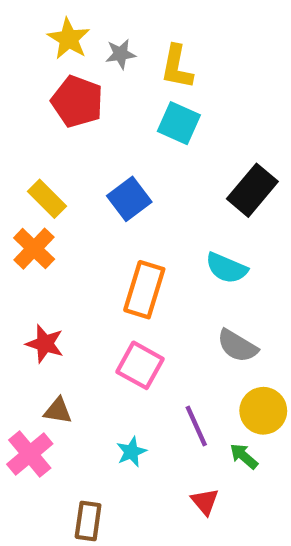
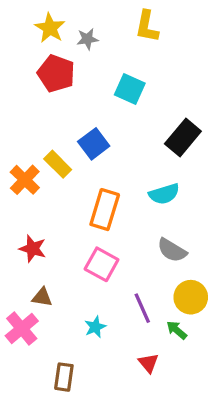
yellow L-shape: (177, 67) -> (147, 26), moved
yellow rectangle: (47, 199) -> (58, 164), moved
cyan semicircle: (227, 268) -> (164, 194), turned -40

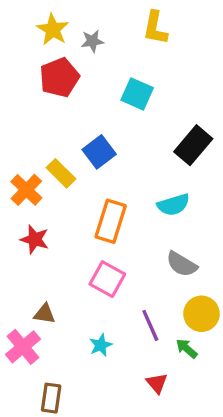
red pentagon: (56, 73) -> (59, 77), turned 30
red star: (33, 249) -> (35, 239), moved
brown rectangle: (64, 377) -> (51, 398), moved

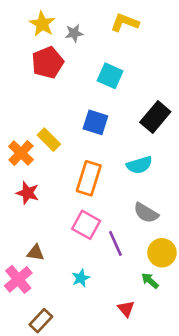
yellow L-shape: (155, 28) -> (125, 23), turned 100
blue square: (99, 152) -> (95, 122), moved, turned -35
purple line: (150, 325) -> (115, 243), moved
brown rectangle: (51, 398) -> (41, 321), turned 35

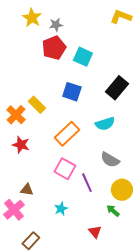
yellow L-shape: (125, 23) -> (121, 17), moved
red pentagon: (48, 62) -> (54, 48), moved
orange rectangle: (89, 178) -> (67, 134), turned 30

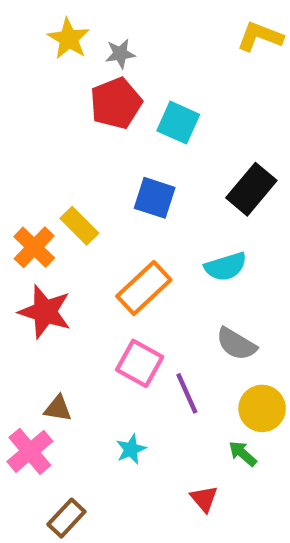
red star: (21, 145) -> (45, 312), size x1.4

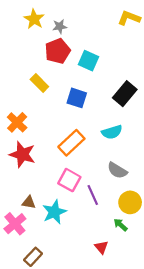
yellow rectangle: (79, 226) -> (39, 83), moved
cyan star: (131, 449) -> (54, 212), moved, size x1.6

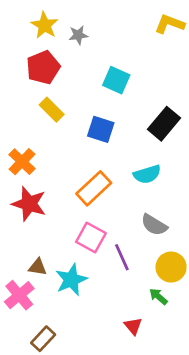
red pentagon: (58, 51) -> (43, 67), moved

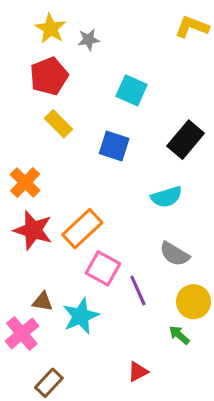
orange rectangle: (94, 188) -> (82, 229), moved
red triangle: (133, 326) -> (138, 372), moved, turned 42

